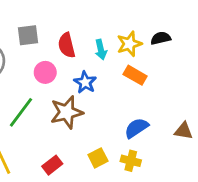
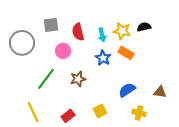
yellow star: (129, 44) -> (122, 31), turned 30
blue star: (85, 82) -> (103, 58), moved
brown star: (67, 112) -> (78, 79), size x0.7
yellow cross: (131, 161) -> (139, 113), moved

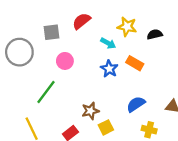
yellow star: (122, 31) -> (127, 27), moved
red semicircle: (78, 32) -> (82, 21), moved, turned 66
cyan arrow: (102, 35) -> (108, 43), turned -48
brown star: (78, 79) -> (90, 111), moved

